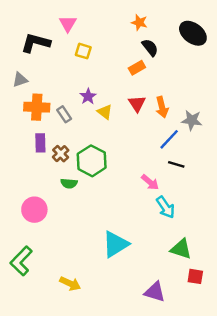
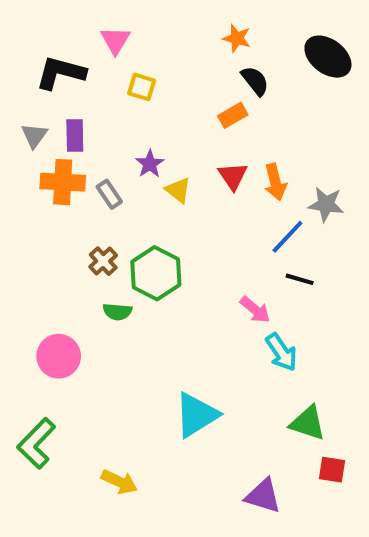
gray triangle: (20, 80) -> (34, 136), turned -35
purple rectangle: (40, 143) -> (75, 136), moved

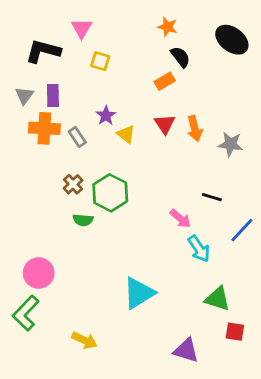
blue line: (287, 237) -> (242, 230), moved
pink circle: (59, 356) -> (39, 273), moved

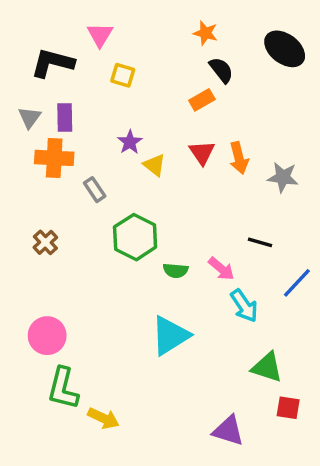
gray rectangle: (77, 137) -> (95, 190), moved
brown cross: (73, 184) -> (45, 242), moved
green semicircle: (83, 220) -> (176, 271), moved
cyan triangle: (139, 293) -> (170, 336), moved
green L-shape: (26, 313) -> (63, 388), moved, turned -30

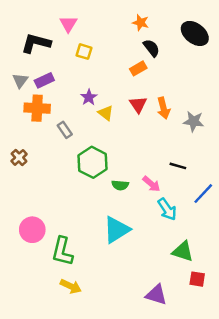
purple rectangle: (65, 117) -> (44, 80), turned 66
brown cross: (45, 242) -> (19, 157), moved
green L-shape: (63, 388) -> (62, 251), moved

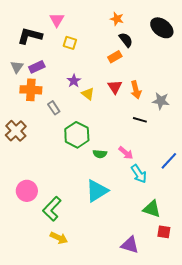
brown cross: (19, 157) -> (16, 131), size x1.5
black line: (178, 166) -> (140, 120), moved
green L-shape: (62, 251) -> (52, 209), turned 30

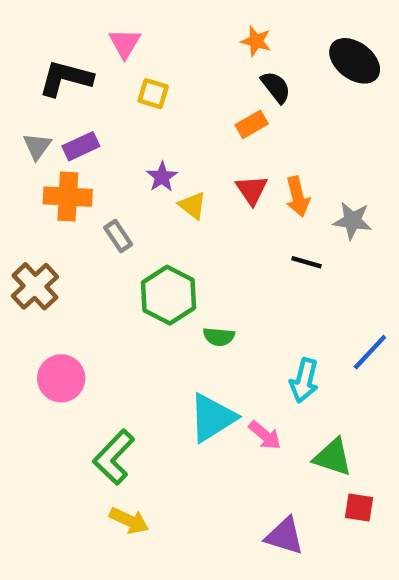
pink arrow: (126, 153) -> (265, 435), moved
cyan arrow: (139, 174) -> (304, 380), turned 48
pink circle: (27, 191) -> (61, 378), moved

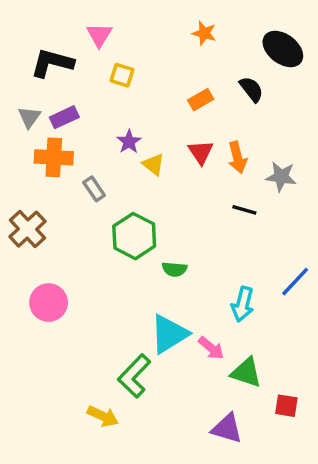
black semicircle: (276, 87) -> (251, 89), moved
green L-shape: (114, 457) -> (134, 376), moved
green triangle: (333, 457) -> (246, 372), moved

